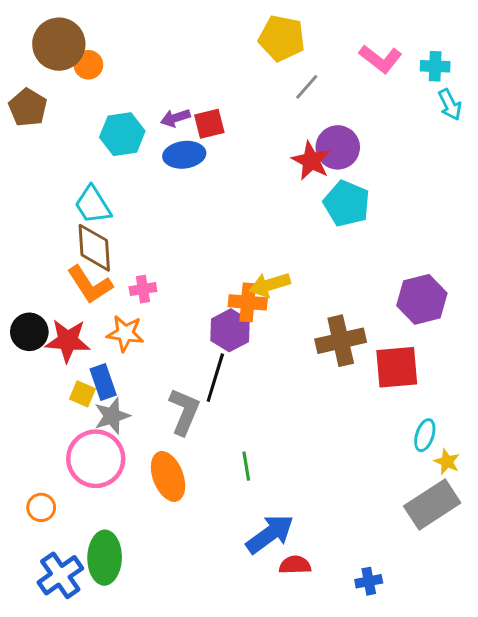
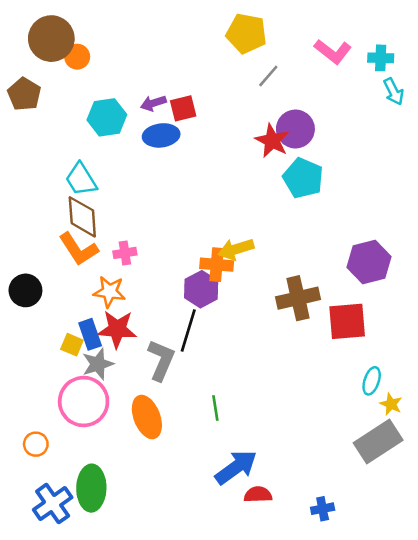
red star: (68, 341) -> (117, 329), moved

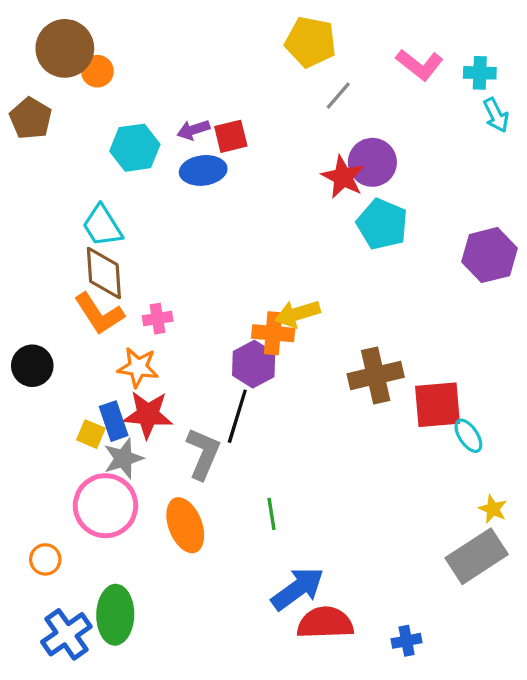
purple hexagon: (369, 262) -> (490, 255), moved
cyan ellipse: (372, 381) -> (468, 436), moved, turned -52
red semicircle: (258, 495) -> (325, 623), size x1.6

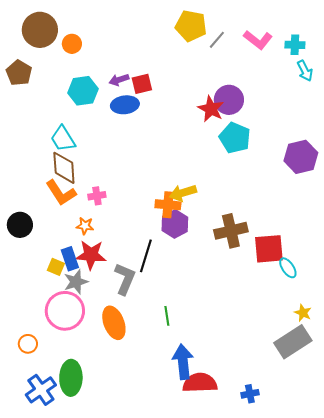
orange circle: (97, 71) -> (72, 44), moved
gray line: (338, 96) -> (217, 40), moved
purple hexagon: (254, 364) -> (175, 224), moved
orange star: (138, 367) -> (85, 226), size x0.7
blue arrow: (298, 589) -> (183, 362), turned -60

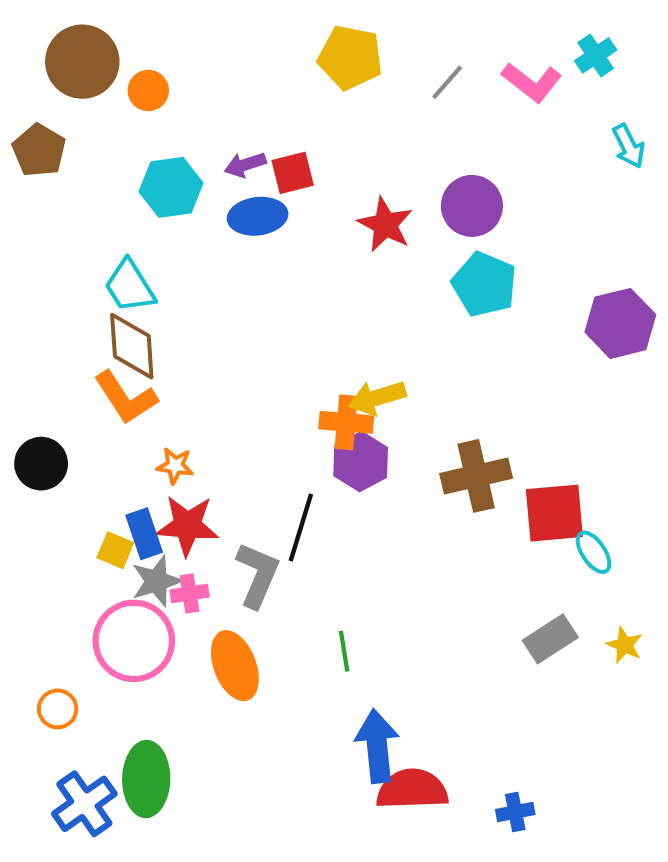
yellow pentagon: (191, 26) -> (350, 57), moved
cyan cross: (295, 45) -> (596, 55), moved, turned -36
red star: (211, 109) -> (385, 224), moved
pink cross: (97, 196) -> (190, 593), moved
gray rectangle: (293, 342) -> (550, 639), moved, size x0.7

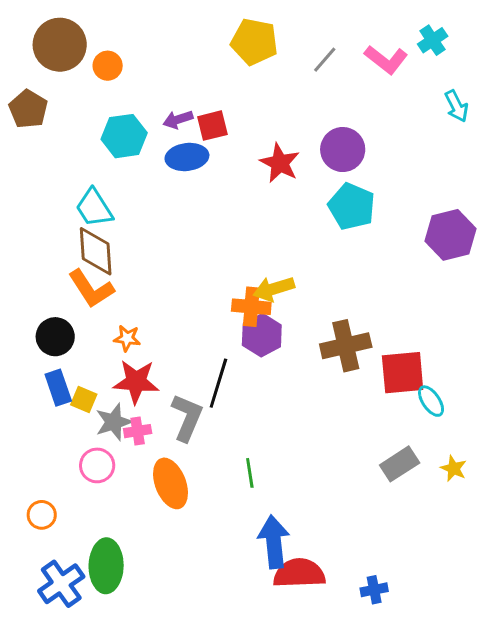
black circle: (41, 464) -> (55, 337), moved
blue rectangle: (144, 534) -> (58, 388), moved
pink circle: (134, 641) -> (97, 465), size x0.6

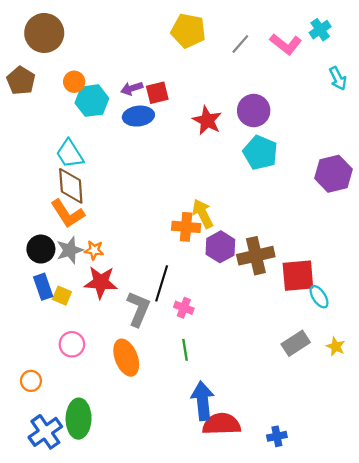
orange circle: (108, 66) -> (74, 82), moved
yellow arrow: (274, 289) -> (203, 214), turned 80
purple hexagon: (262, 335) -> (220, 247), moved
gray star: (114, 422) -> (70, 250), moved
pink cross: (138, 431) -> (184, 308), moved, turned 30

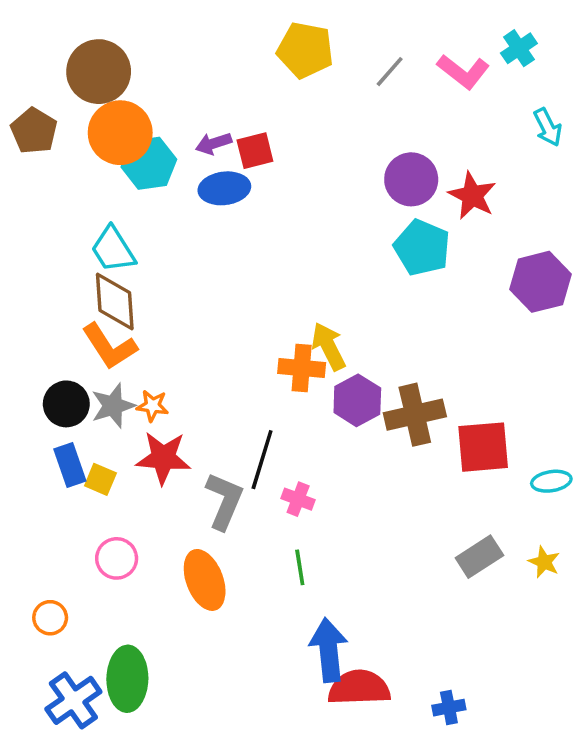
brown circle: (44, 33) -> (99, 72), moved
orange circle: (74, 82) -> (120, 133), size x1.8
red star: (207, 121) -> (472, 196), moved
cyan ellipse: (319, 297) -> (551, 481), moved, turned -65

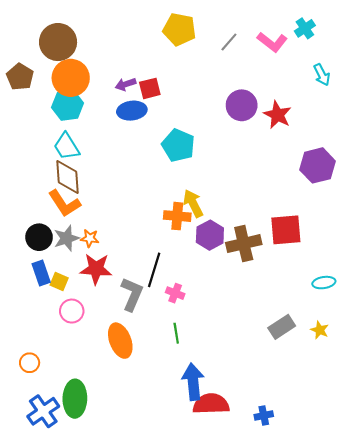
cyan hexagon: (149, 163) -> (68, 105), moved
cyan pentagon: (422, 248) -> (178, 145), moved
red square: (483, 447) -> (286, 230), moved
pink circle: (117, 558) -> (72, 311), moved

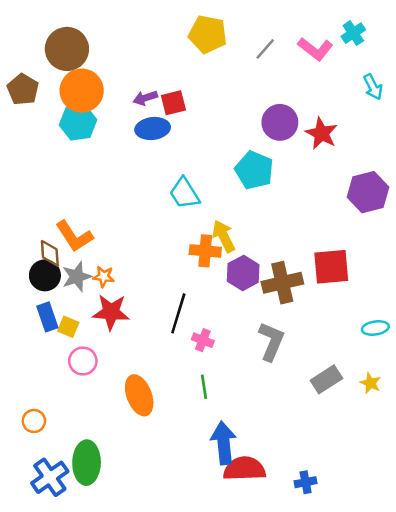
cyan pentagon: (178, 145) -> (254, 170), moved
cyan trapezoid: (66, 146) -> (184, 193), moved
brown diamond: (68, 177) -> (50, 253), moved, size x0.7
gray L-shape: (132, 294) -> (271, 341), moved

